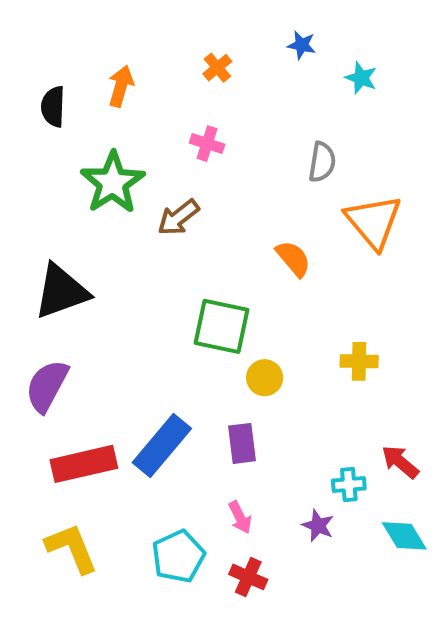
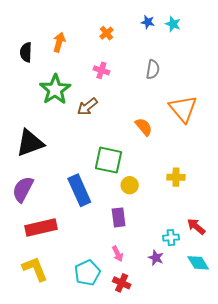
cyan star: (361, 78) -> (173, 24), moved
gray semicircle: (322, 162) -> (153, 69), moved
blue rectangle: (162, 445) -> (79, 190), moved, turned -64

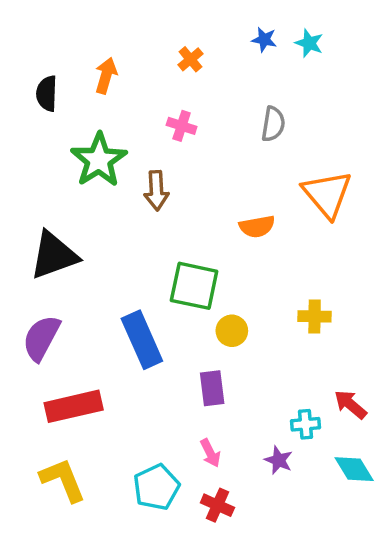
brown arrow: (87, 107) -> (156, 191), turned -55
orange semicircle: (144, 127) -> (257, 227), turned 120

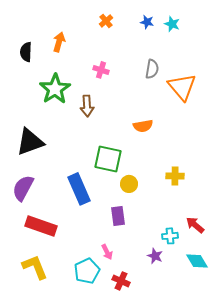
orange cross: (191, 59) -> (106, 21), moved
orange triangle: (327, 194) -> (182, 87), moved
red rectangle: (74, 406) -> (41, 226), turned 32
pink arrow: (210, 453) -> (107, 252), moved

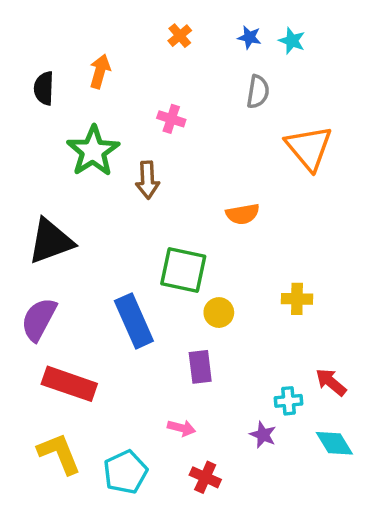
gray semicircle: (152, 69) -> (258, 92), moved
pink arrow: (107, 252) -> (181, 428), turned -49
cyan pentagon: (87, 271) -> (125, 472), moved

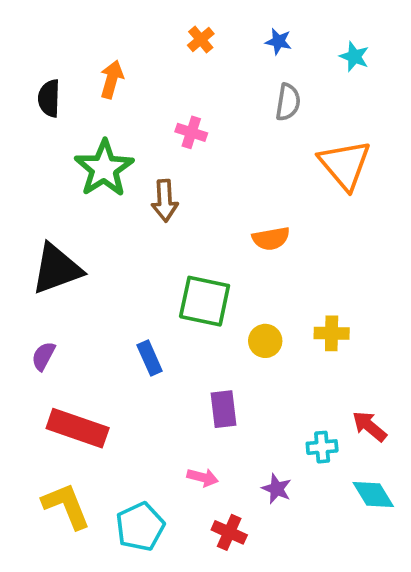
cyan star: (292, 41) -> (354, 57), moved
yellow circle: (219, 313) -> (265, 341), moved
purple semicircle: (39, 319) -> (43, 356), size x0.6
blue rectangle: (134, 321) -> (150, 358), size x0.6
purple star: (263, 435) -> (277, 489), moved

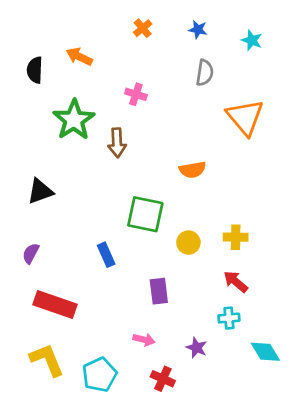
orange arrow: (112, 79) -> (79, 57), turned -80
black triangle: (57, 269) -> (40, 191), size x0.7
red arrow: (369, 426) -> (236, 282), moved

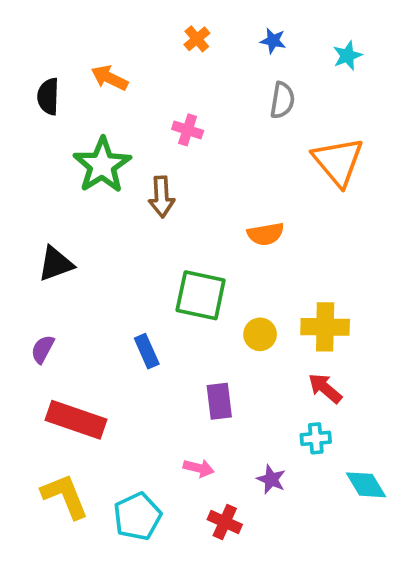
cyan star: (252, 40) -> (347, 56), turned 30
yellow cross: (236, 237) -> (325, 327), size x1.4

